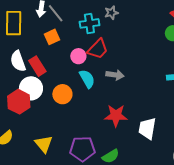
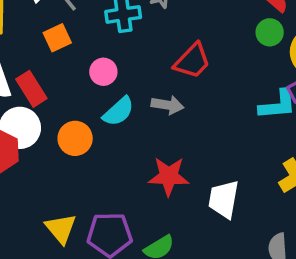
red trapezoid: (98, 49) -> (192, 61), moved
cyan semicircle: (87, 79) -> (118, 111), turned 78
yellow triangle: (44, 144) -> (61, 229), moved

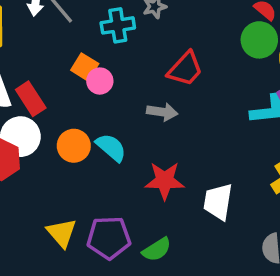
green circle: (270, 32) -> (259, 40), size x1.4
orange square: (57, 38) -> (85, 67), moved, turned -32
cyan semicircle: (118, 111) -> (111, 148), moved, turned -96

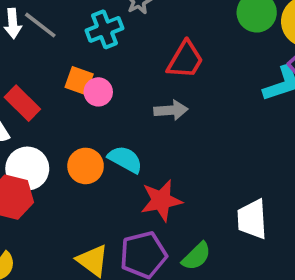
red rectangle: (31, 99) -> (22, 103), moved
red star: (165, 181) -> (161, 200), moved
white trapezoid: (218, 202) -> (252, 219), moved

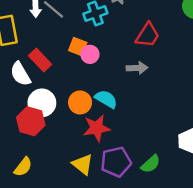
red star: (161, 200) -> (97, 128), moved

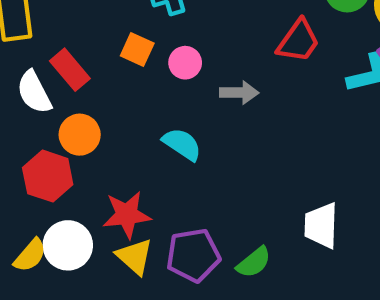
red trapezoid: (148, 35) -> (298, 41), moved
pink circle: (90, 54) -> (185, 63), moved
orange circle: (80, 102) -> (80, 135), moved
white circle: (42, 103) -> (68, 245), moved
red star: (97, 128) -> (127, 215), moved

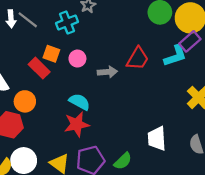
red trapezoid: (298, 41) -> (138, 59), moved
red rectangle: (70, 70) -> (39, 68), moved
red star: (127, 215) -> (77, 124), moved

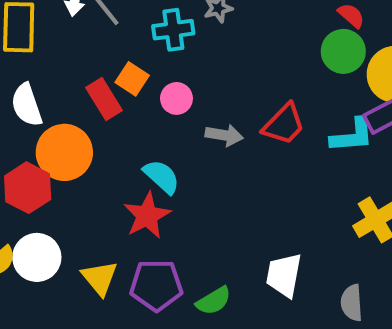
orange circle: (25, 101) -> (64, 152), size x1.4
red star: (77, 124) -> (147, 216), turned -30

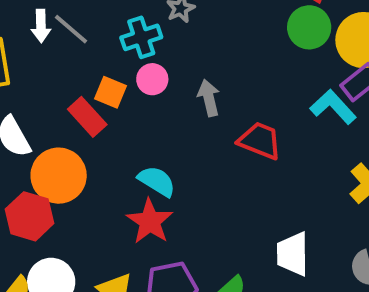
pink circle: (176, 98) -> (152, 79), moved
red trapezoid: (284, 124) -> (260, 141), moved, turned -102
gray arrow: (224, 135) -> (209, 98), moved, turned -102
cyan L-shape: (352, 135) -> (333, 107), turned -117

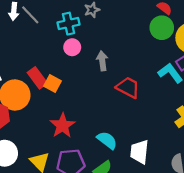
orange square: (111, 92) -> (53, 84), moved
red rectangle: (87, 117) -> (37, 78), moved
cyan semicircle: (157, 181) -> (107, 140), moved

